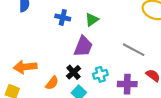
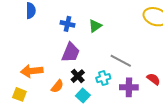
purple trapezoid: (83, 46) -> (71, 53), moved
gray line: (134, 50) -> (121, 61), moved

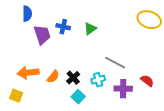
purple trapezoid: (71, 53) -> (42, 35), moved, turned -40
orange semicircle: (57, 86) -> (53, 77), moved

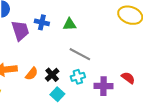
green triangle: (90, 29) -> (70, 24), turned 32
gray line: (115, 63) -> (80, 54), moved

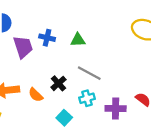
orange semicircle: (32, 74) -> (36, 95), turned 96
black cross: (52, 75) -> (58, 83), moved

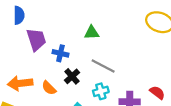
blue cross: (47, 38) -> (60, 53), moved

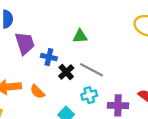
black cross: (72, 76) -> (66, 72), moved

